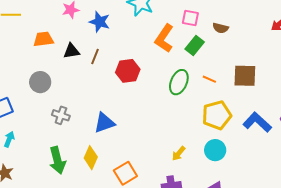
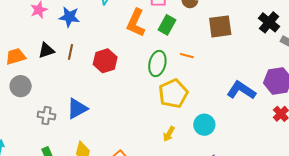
orange trapezoid: (44, 39) -> (16, 56), moved
brown square: (245, 76) -> (220, 26), moved
yellow pentagon: (217, 115) -> (173, 94), moved
blue triangle: (104, 123) -> (77, 109), moved

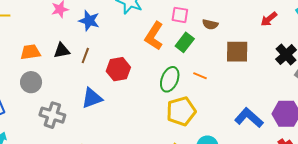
blue triangle: (77, 109) -> (92, 98), moved
gray cross: (46, 116) -> (52, 115), size x1.4

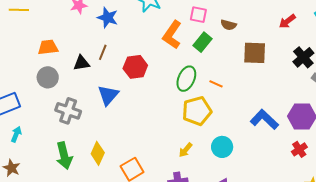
black triangle: (62, 51) -> (81, 63), moved
orange line: (200, 76) -> (216, 84), moved
blue triangle: (92, 98) -> (108, 95), turned -30

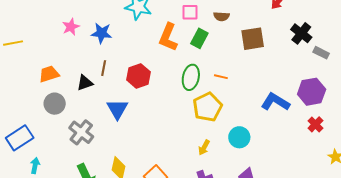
gray cross: (68, 111) -> (81, 132), turned 30

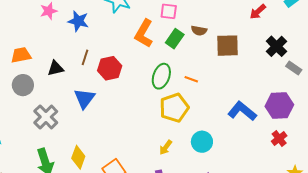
brown semicircle: (222, 16) -> (199, 31), moved
brown line: (104, 68) -> (85, 57), moved

